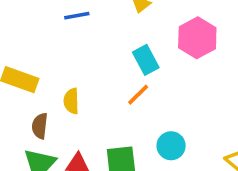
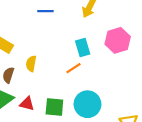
cyan circle: (171, 146) -> (87, 104), size x1.5

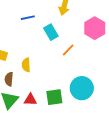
cyan rectangle: (83, 47) -> (51, 32), moved
orange line: (74, 68) -> (68, 50), moved

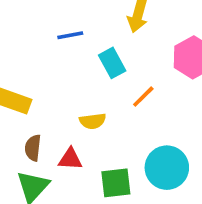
yellow semicircle: (26, 65) -> (93, 121), moved, turned -96
red triangle: (30, 100) -> (70, 159), moved

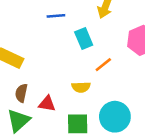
yellow semicircle: (93, 121) -> (81, 87), moved

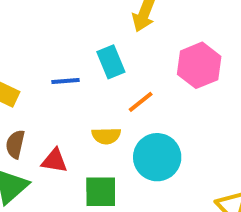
blue line: (56, 16) -> (65, 81), moved
cyan circle: (115, 117) -> (157, 157), moved

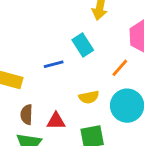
orange line: (141, 102) -> (120, 68), moved

